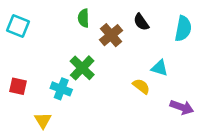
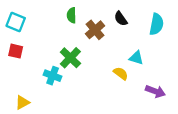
red square: (18, 86) -> (16, 51), moved
yellow triangle: (43, 120) -> (22, 102), moved, turned 32

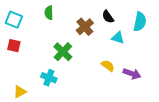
green semicircle: (72, 15) -> (49, 13), moved
cyan triangle: (136, 58) -> (118, 38), moved
cyan cross: (53, 76) -> (49, 78), moved
purple arrow: (155, 91) -> (132, 74), moved

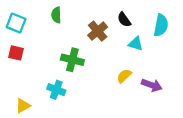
green cross: (63, 52) -> (72, 60), turned -30
yellow semicircle: (108, 66) -> (124, 76), turned -80

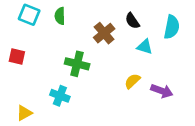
cyan square: (16, 23) -> (29, 15), moved

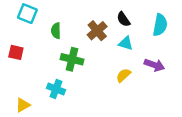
green semicircle: (60, 16) -> (56, 31), moved
cyan triangle: (145, 47) -> (126, 43), moved
purple arrow: (162, 91) -> (154, 65), moved

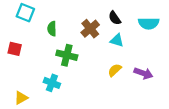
cyan semicircle: (160, 25) -> (149, 23), turned 78
purple arrow: (154, 65) -> (143, 73), moved

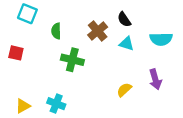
cyan semicircle: (149, 23) -> (161, 39), moved
yellow semicircle: (115, 70) -> (124, 90), moved
purple arrow: (143, 73) -> (155, 79), turned 54
cyan cross: (52, 83) -> (56, 104), moved

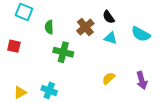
cyan semicircle: (161, 39) -> (141, 34), turned 30
purple arrow: (155, 79) -> (142, 80), moved

